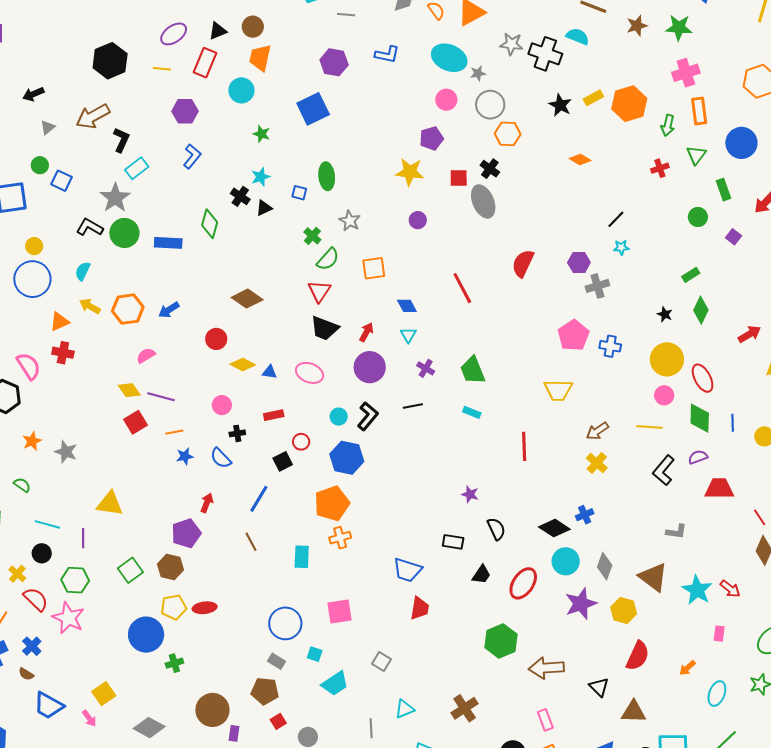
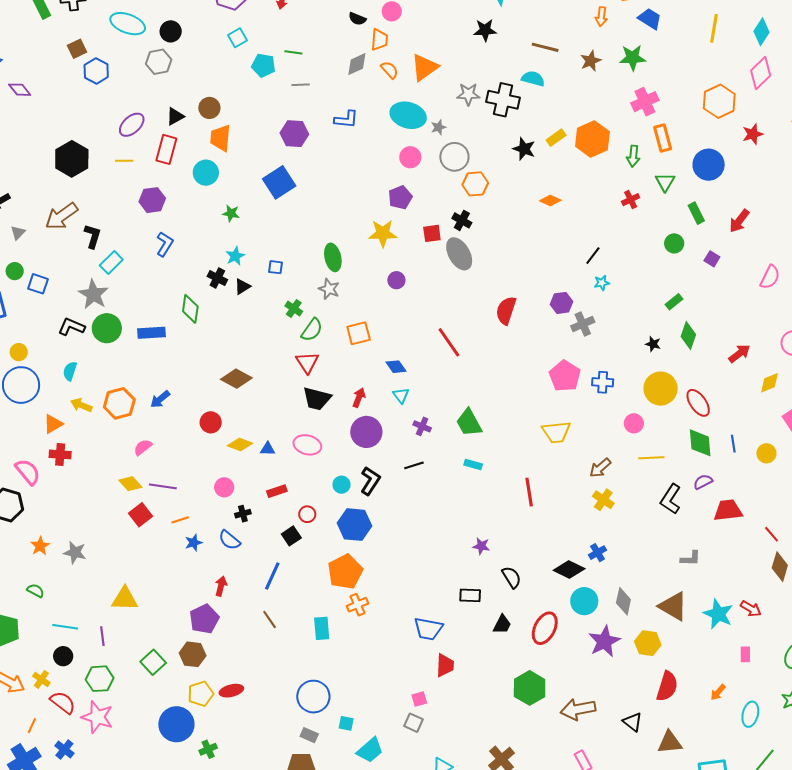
green ellipse: (327, 176) -> (333, 257), moved
pink circle: (664, 395) -> (634, 423), moved
pink square: (340, 612) -> (419, 699), moved, size x0.6

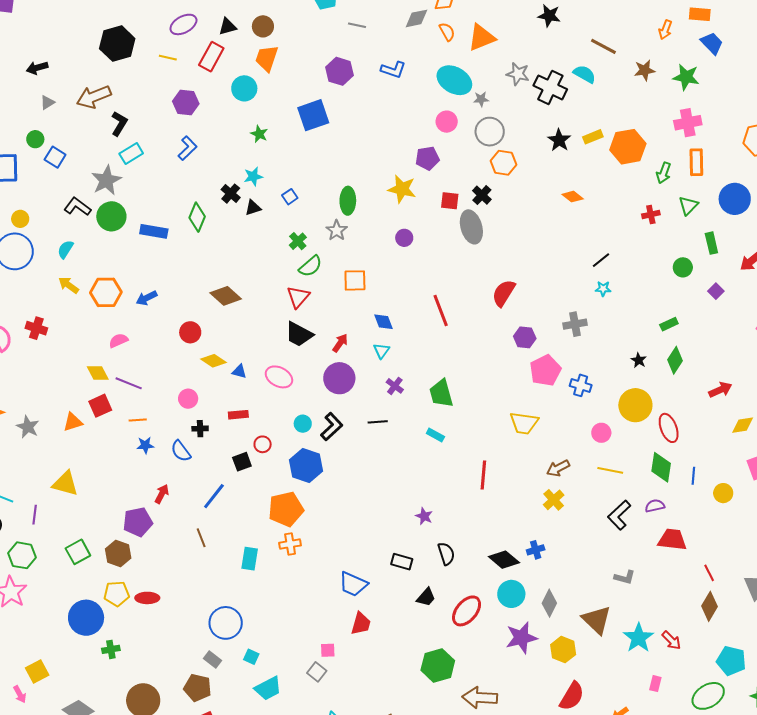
blue square: (276, 267) -> (290, 197), turned 35
purple hexagon: (562, 303) -> (525, 337), moved
orange triangle: (53, 424) -> (73, 422), moved

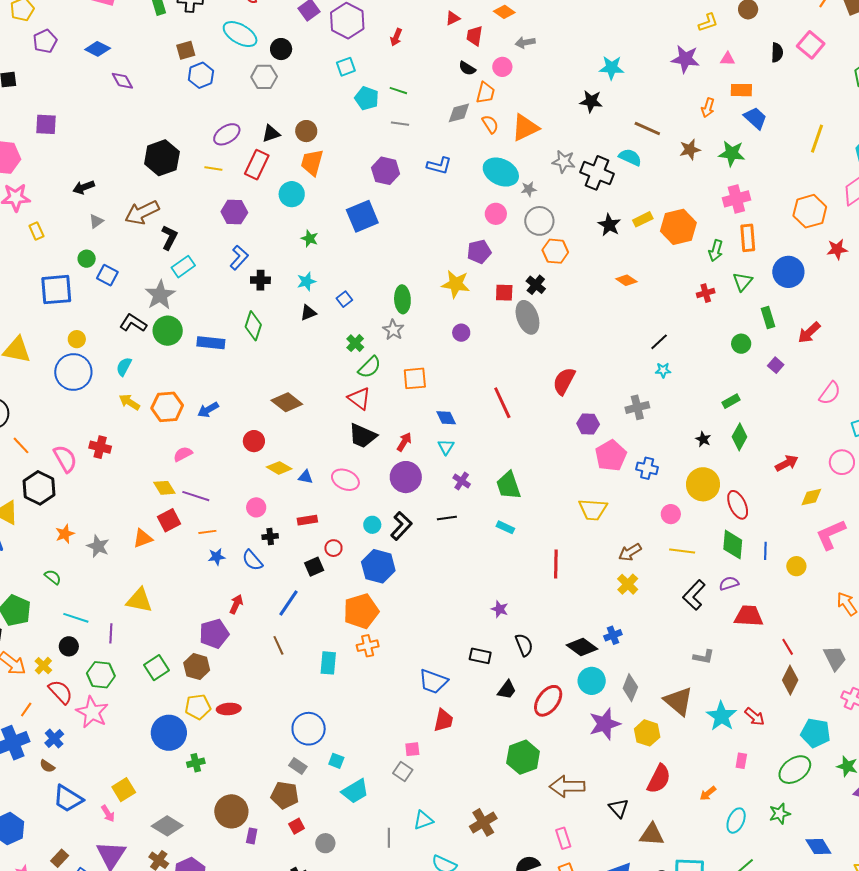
black cross: (231, 194) -> (260, 280), moved, turned -36
red triangle: (298, 297) -> (359, 399), turned -30

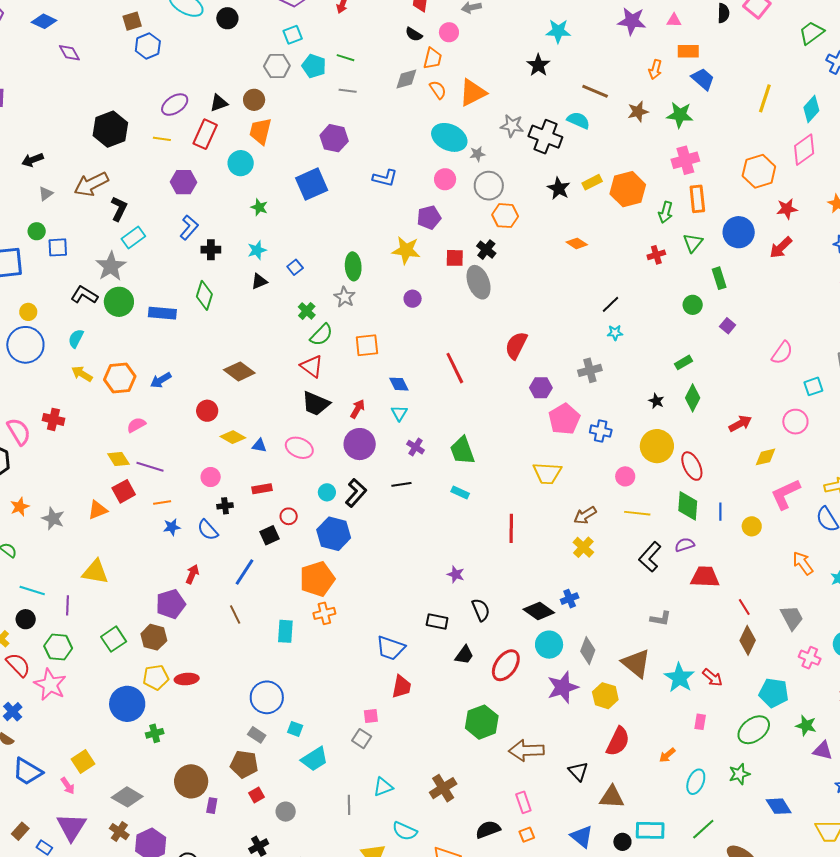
gray hexagon: (264, 77) -> (277, 66), moved
black star: (591, 101) -> (538, 65), turned 30
blue L-shape: (439, 166) -> (385, 178), moved
blue square: (107, 275) -> (58, 247), turned -30
red arrow: (809, 332) -> (781, 248), moved

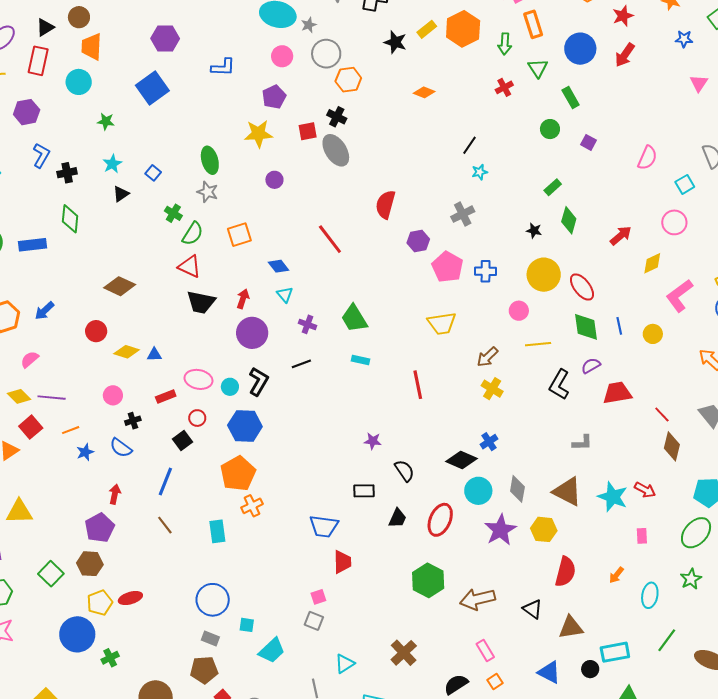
pink ellipse: (299, 448) -> (198, 379), moved

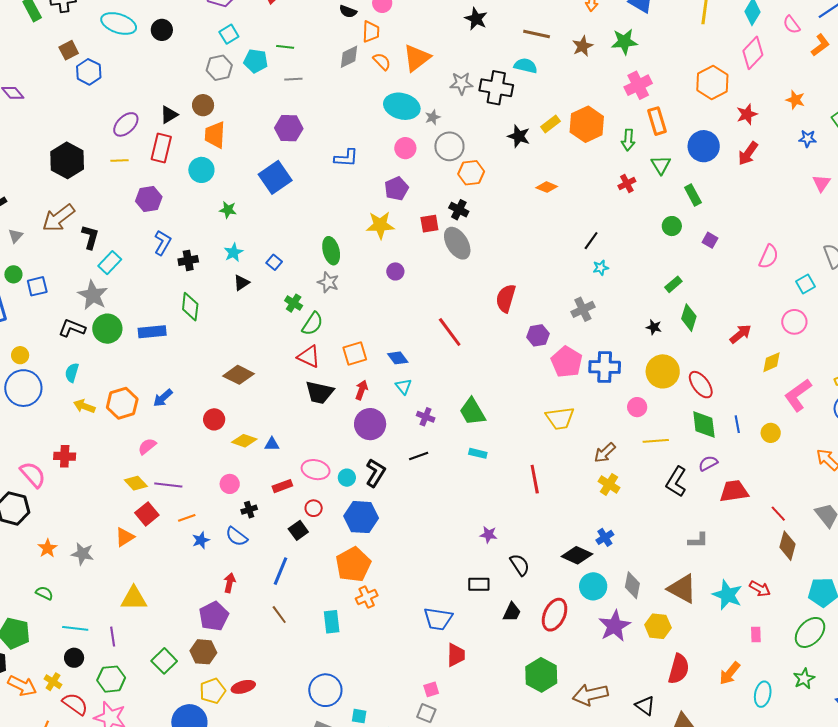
orange square: (239, 235) -> (355, 353), moved
blue cross: (486, 271) -> (605, 367), size x1.4
orange arrow: (616, 575) -> (730, 673), size x1.4

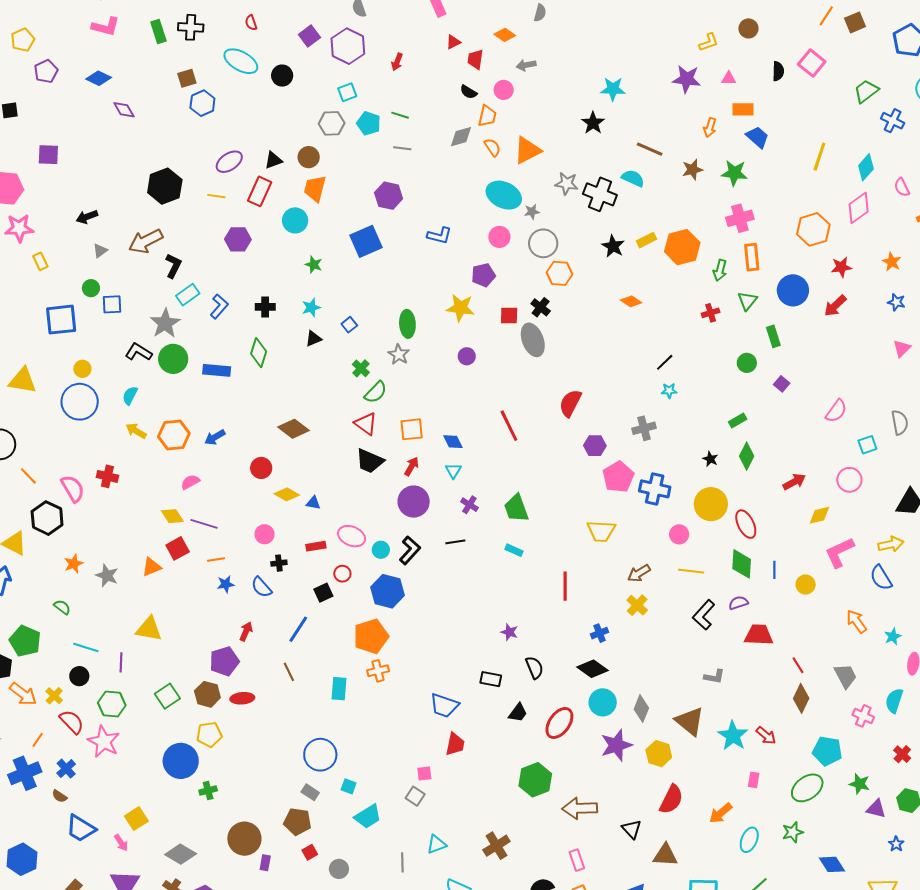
blue L-shape: (163, 243) -> (219, 306), moved
blue cross: (605, 537) -> (599, 633), moved
red ellipse: (243, 687) -> (242, 698), moved

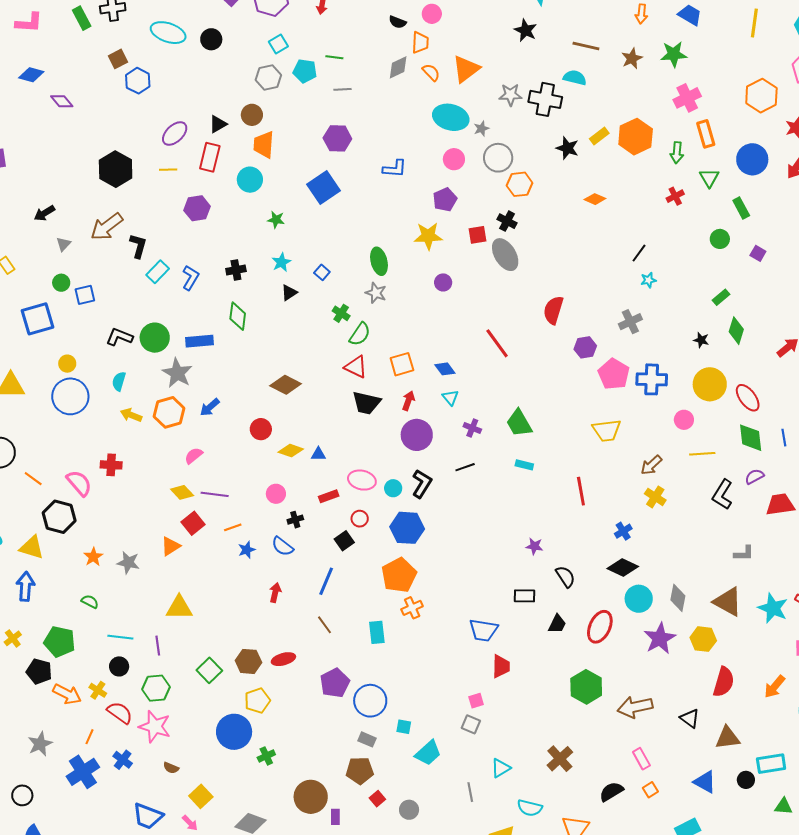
gray star: (165, 323) -> (177, 373), moved
purple pentagon: (224, 661) -> (335, 683), moved
brown semicircle: (60, 796) -> (171, 768), moved

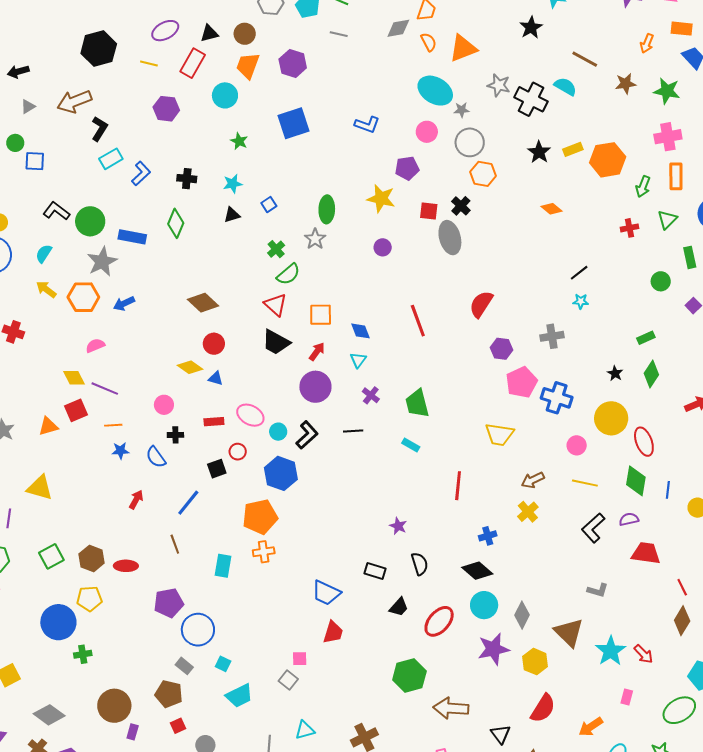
purple hexagon: (337, 138) -> (293, 63), moved
red circle: (261, 429) -> (214, 344), moved

